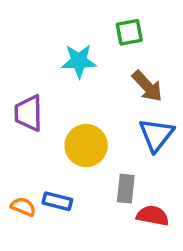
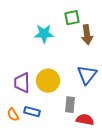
brown arrow: (147, 86) -> (87, 35), moved, turned 36
purple trapezoid: (29, 113) -> (22, 83), moved
orange semicircle: (23, 207) -> (13, 115), turned -144

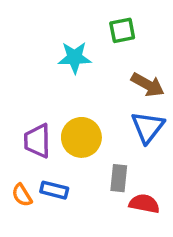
brown arrow: (87, 35) -> (148, 85), moved, turned -54

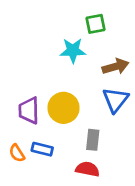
cyan star: (75, 58) -> (73, 51), moved
brown arrow: (148, 85) -> (115, 67), turned -45
red semicircle: (144, 204) -> (87, 169), moved

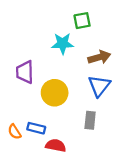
purple trapezoid: (29, 110) -> (25, 72), moved
gray rectangle: (93, 140) -> (90, 120), moved
red semicircle: (87, 169) -> (56, 145), moved

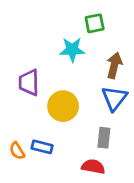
brown arrow: (99, 57) -> (114, 65), turned -60
red semicircle: (56, 145) -> (93, 167), moved

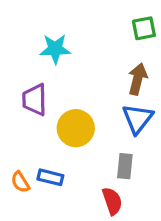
green square: (95, 23) -> (144, 28), moved
cyan star: (72, 50) -> (55, 49), moved
red semicircle: (93, 167) -> (112, 201), turned 60

